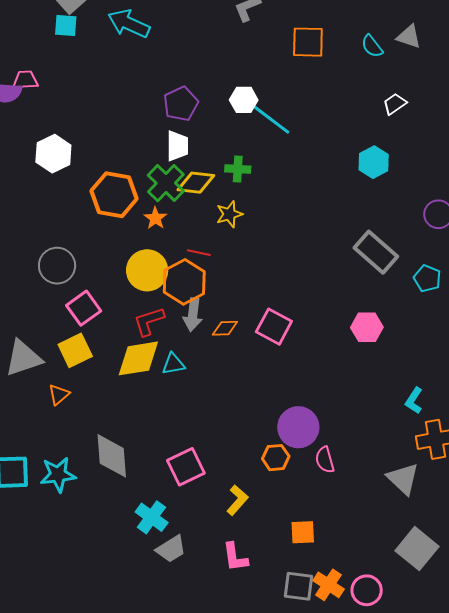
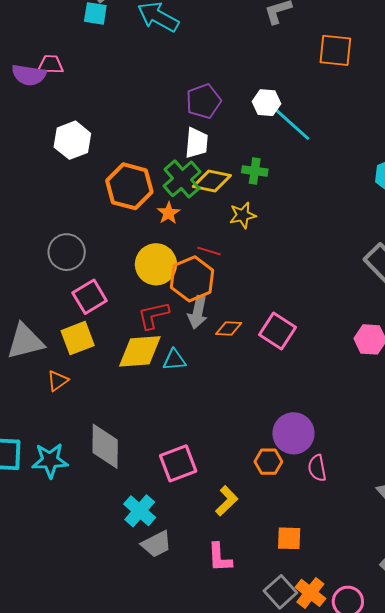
gray square: (299, 586) -> (280, 592), turned 36

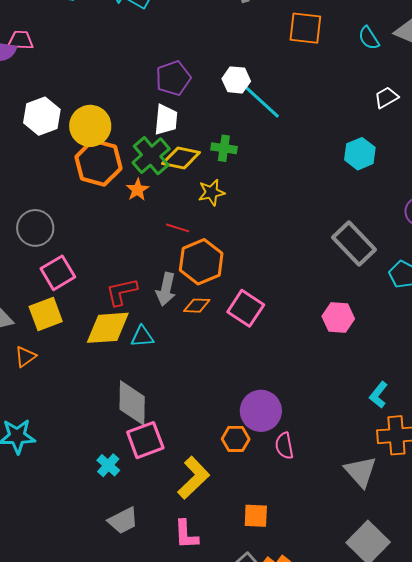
yellow circle: (156, 264) -> (90, 126), moved
orange hexagon: (192, 279) -> (201, 262), moved
gray diamond: (105, 446) -> (132, 403), moved
yellow L-shape: (227, 501) -> (194, 478), size x1.4
cyan cross: (140, 511) -> (108, 465), moved, size x0.7

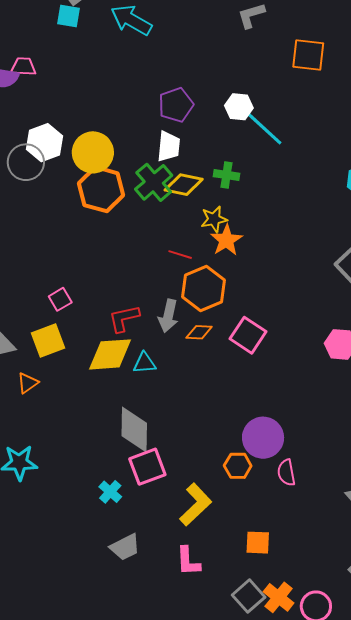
orange star: (137, 190) -> (226, 240), moved, size x1.4
gray circle: (35, 228) -> (26, 162), moved
pink square: (58, 273) -> (60, 299), size x0.7

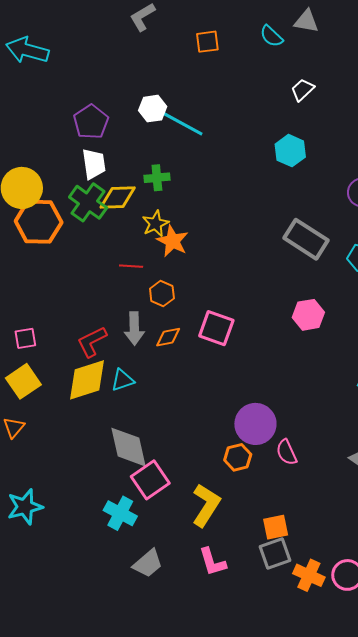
orange square: (308, 55) -> (207, 42), size x0.7
orange hexagon: (204, 289) -> (162, 293), size x0.6
pink square: (60, 299) -> (25, 338), turned 35
cyan cross: (110, 492) -> (120, 513), size x1.4
gray square: (249, 596) -> (275, 554), moved, turned 36

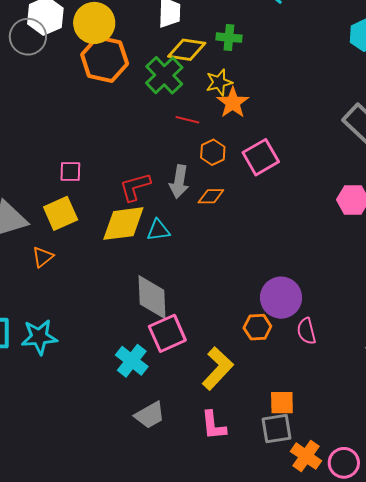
green cross: (88, 202) -> (164, 75), moved
pink square: (216, 328) -> (261, 157), moved, turned 30

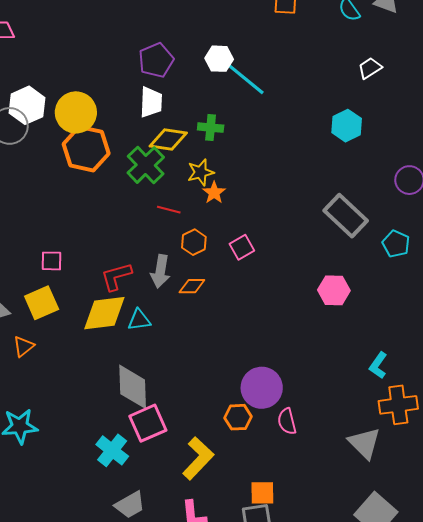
orange star: (233, 103) -> (214, 193), size x0.7
pink square: (261, 157) -> (242, 247), size x0.7

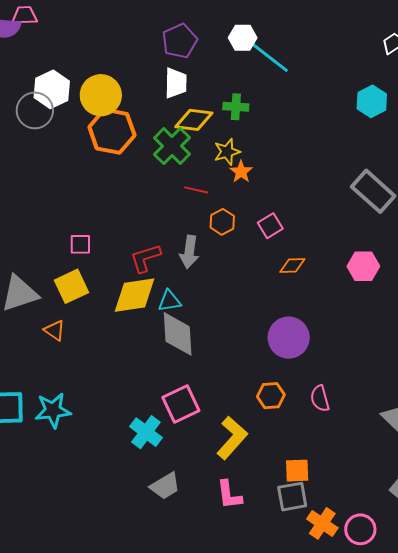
orange diamond: (192, 286) -> (292, 266), moved
orange triangle: (24, 346) -> (55, 330), turned -45
gray diamond: (133, 387) -> (178, 334), moved
purple circle: (262, 388) -> (289, 338), moved

